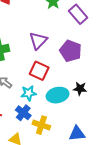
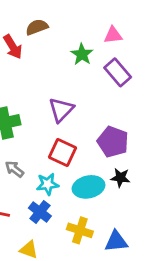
purple pentagon: (71, 51) -> (113, 142), moved
yellow cross: (41, 125) -> (80, 230), moved

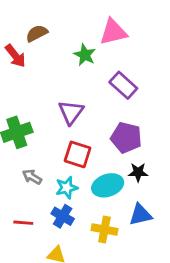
pink triangle: (113, 35) -> (113, 32), size x1.5
purple rectangle: (118, 72) -> (123, 85), moved
blue triangle: (116, 241) -> (140, 215), moved

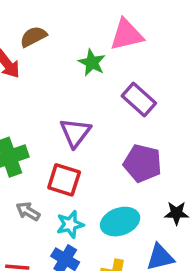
red square: (78, 154) -> (64, 180), moved
black star: (138, 172) -> (177, 213), moved

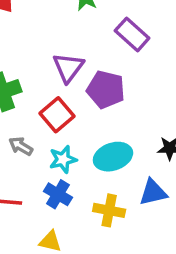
purple pentagon: (143, 163) -> (106, 90), moved
red square: (64, 180) -> (57, 115), turned 32

